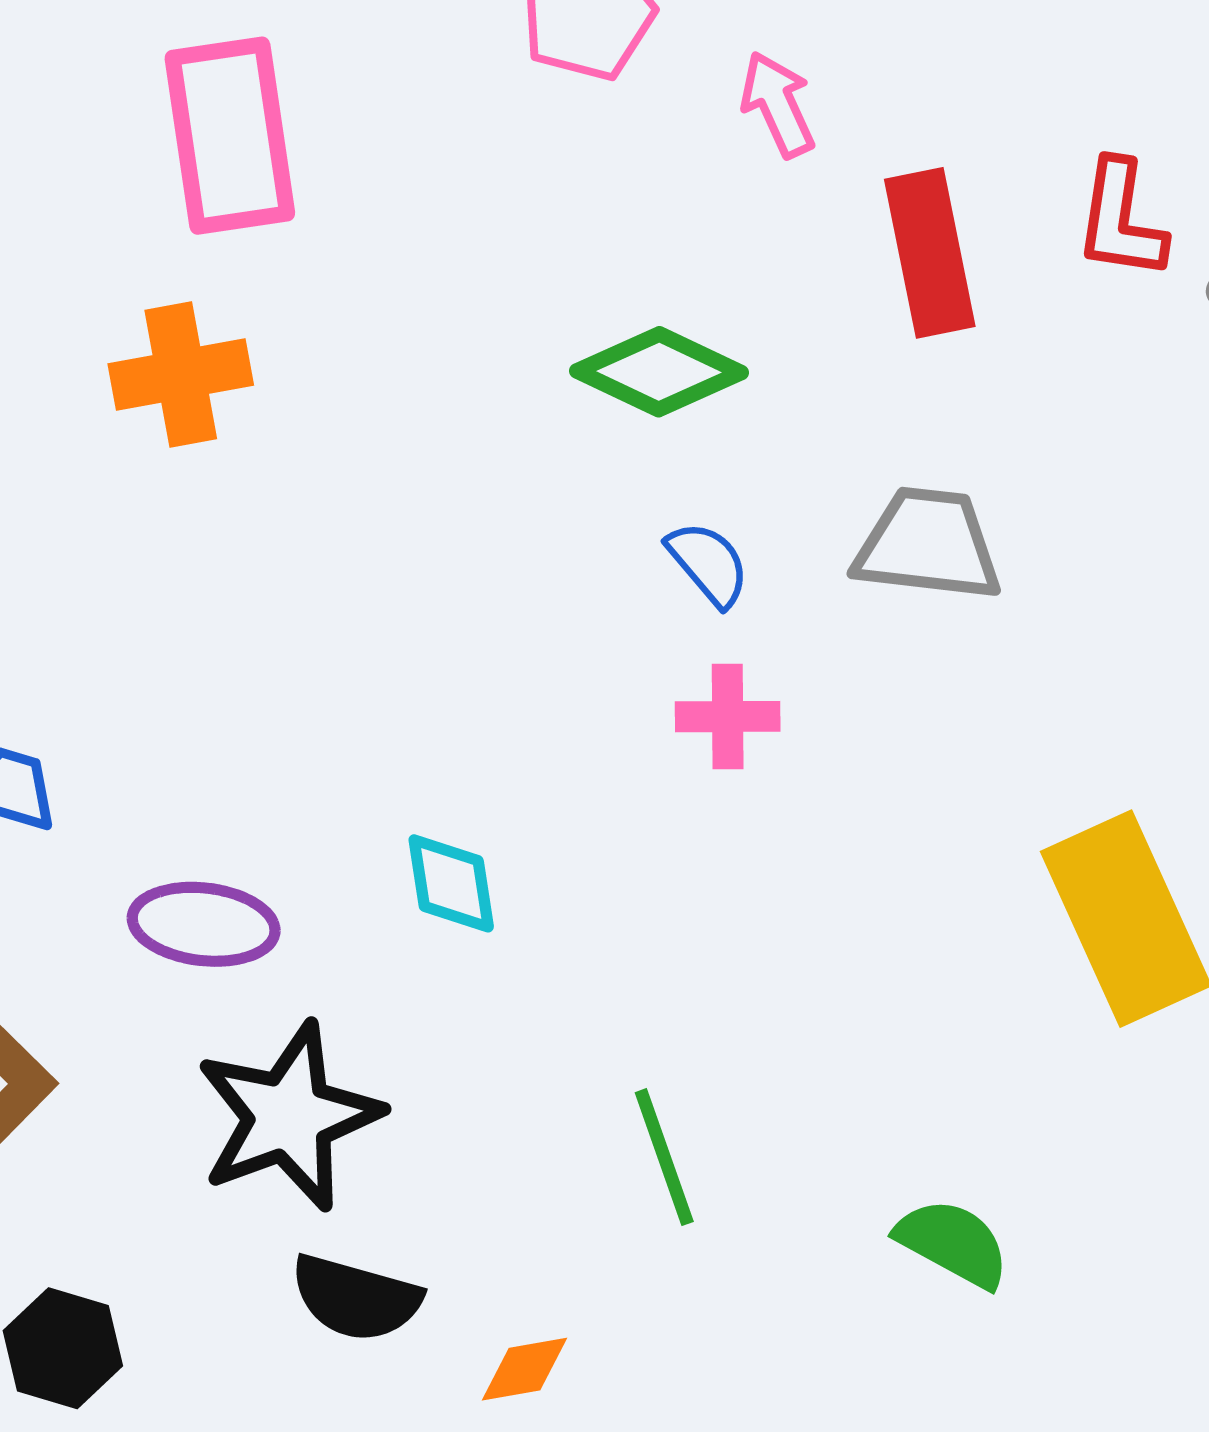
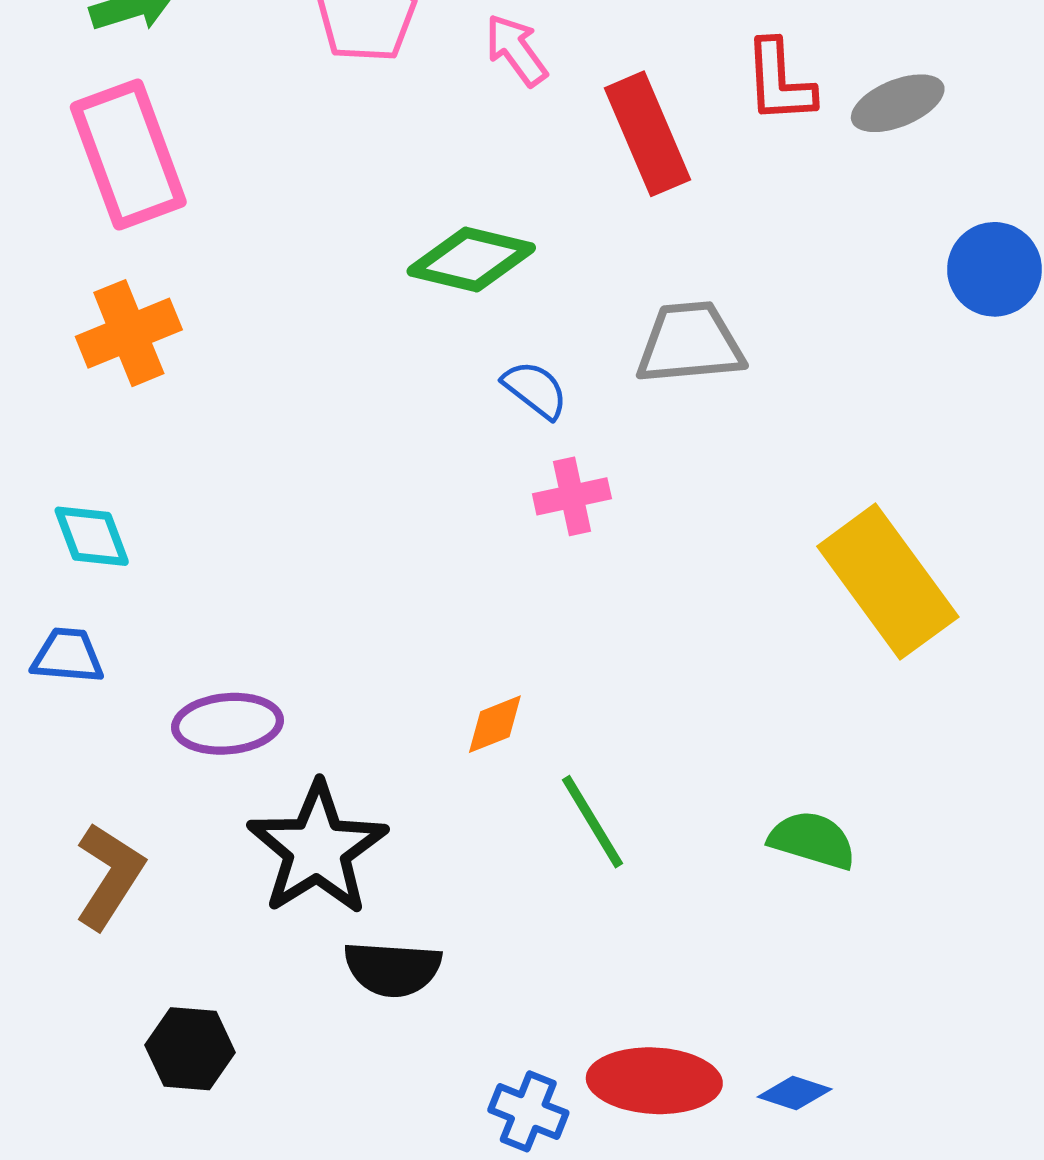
cyan diamond: (451, 883) -> (92, 536), moved
orange diamond: (524, 1369) -> (495, 724), moved

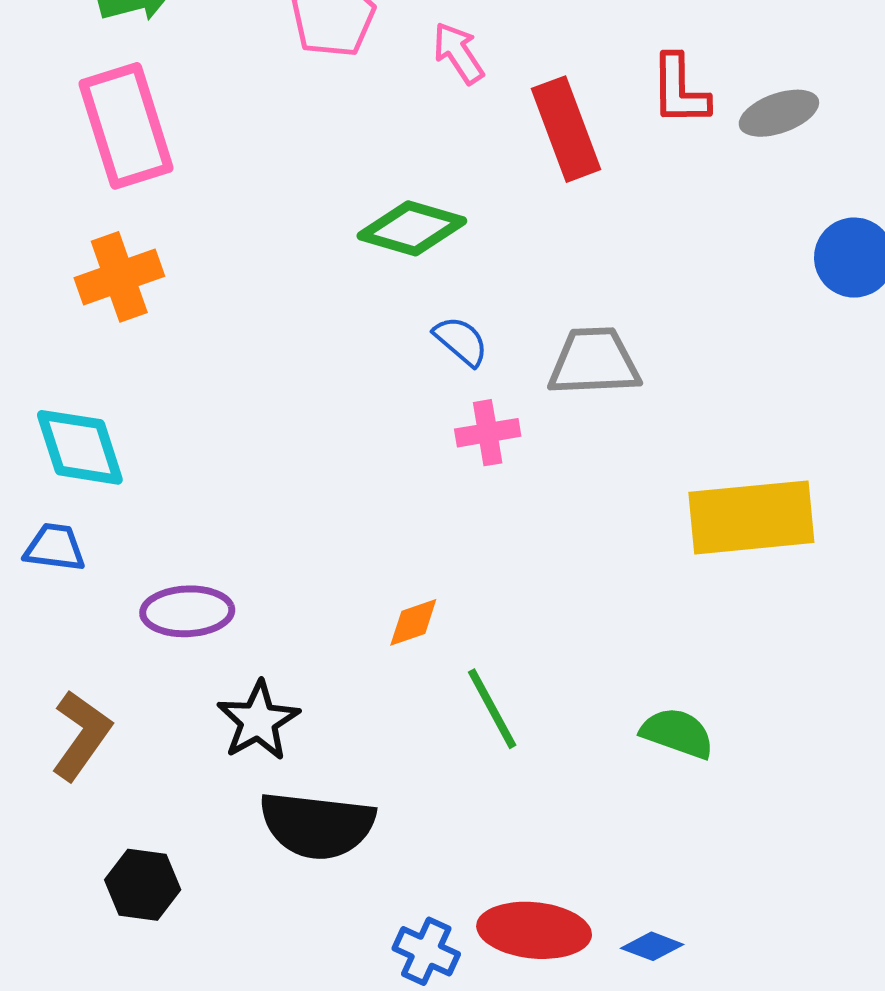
gray trapezoid: (690, 343) -> (594, 362), moved
cyan diamond: (92, 536) -> (80, 447), size x1.4
yellow rectangle: (888, 582) -> (751, 517), turned -62
black star: (317, 849) -> (258, 721), size x0.7
black semicircle: (393, 969) -> (317, 825), size x1.4

